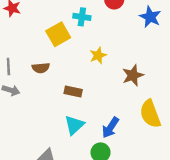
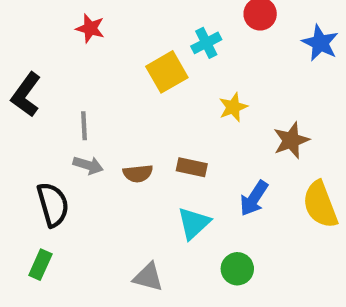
cyan cross: (82, 17) -> (206, 43), turned -35
brown semicircle: (41, 68) -> (138, 173), moved
blue arrow: (110, 128) -> (254, 198), moved

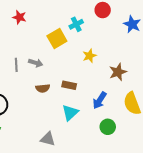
gray arrow: (88, 165) -> (36, 63), moved
green circle: (237, 269) -> (108, 127), moved

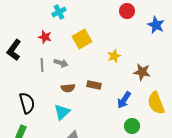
red star: (19, 17) -> (45, 37), moved
cyan cross: (76, 24) -> (59, 12), moved
brown star: (118, 72) -> (142, 72), turned 30
cyan triangle: (70, 113) -> (62, 112), moved

